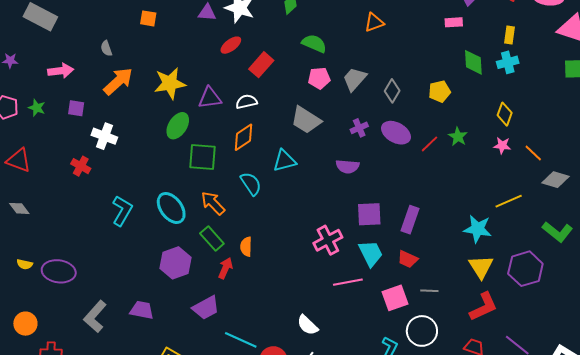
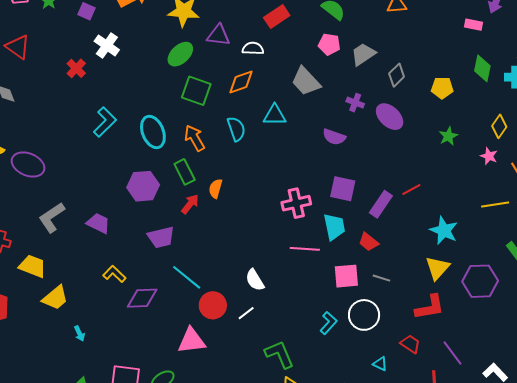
purple cross: (359, 128) -> (355, 103), turned 30
red line: (430, 144) -> (411, 189), moved
yellow line: (509, 201) -> (495, 205), moved

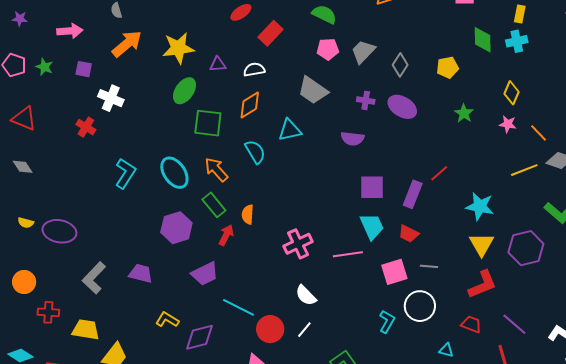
purple triangle: (218, 35) -> (218, 64), size x0.7
pink cross: (296, 203) -> (298, 244), moved

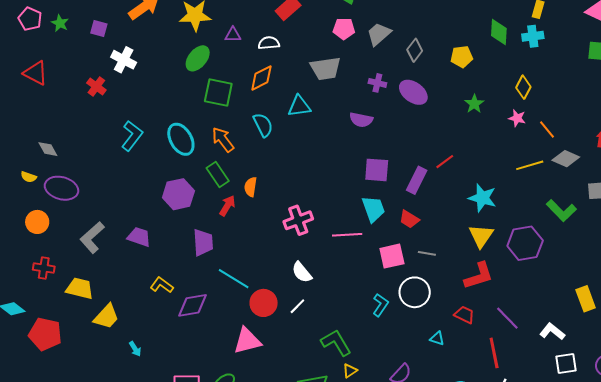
gray trapezoid: (313, 90) -> (326, 68), turned -48
gray diamond: (23, 167) -> (48, 149), moved
purple trapezoid: (205, 274) -> (203, 242), turned -72
orange circle: (24, 282) -> (37, 222), moved

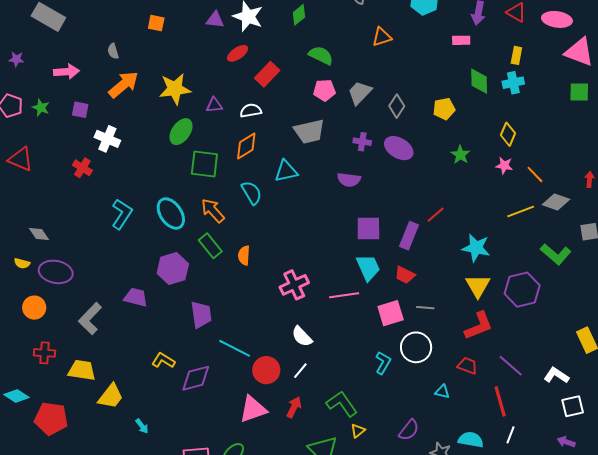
red arrow: (227, 206) -> (294, 407), moved
purple trapezoid: (139, 237) -> (136, 297), moved

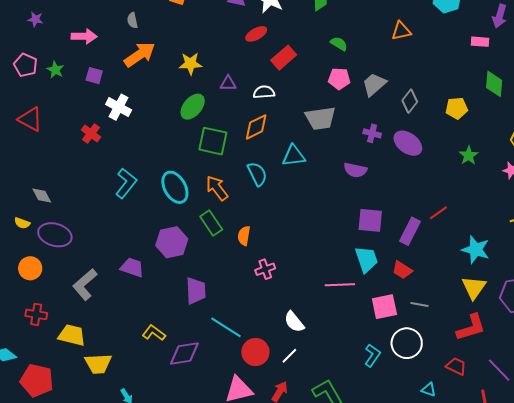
green semicircle: (321, 55) -> (339, 44), size x0.7
yellow star: (175, 89) -> (191, 64), size x0.7
pink cross: (294, 285) -> (265, 269), moved, size x0.7
yellow trapezoid: (111, 396) -> (98, 364), turned 44

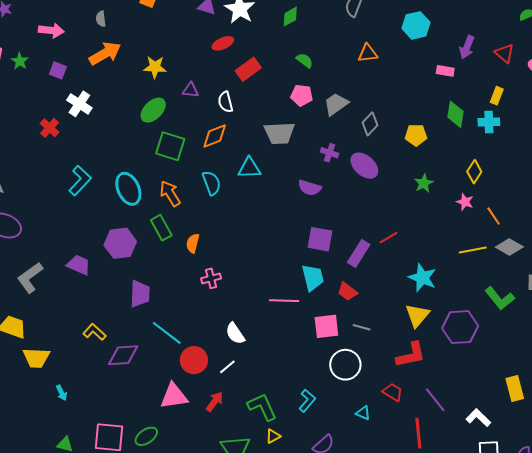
white semicircle: (264, 92) -> (225, 102), turned -105
cyan L-shape: (372, 355) -> (307, 401), moved

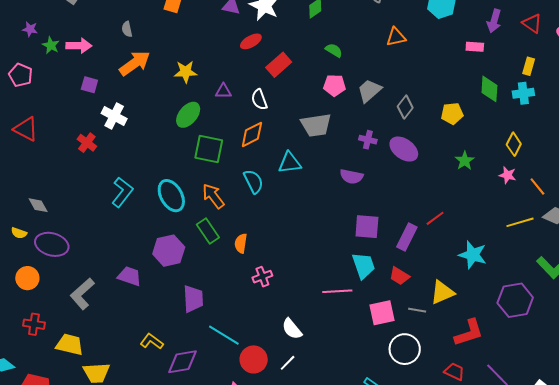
green star: (20, 61) -> (51, 45), moved
yellow triangle: (417, 315) -> (442, 292), moved, turned 32

